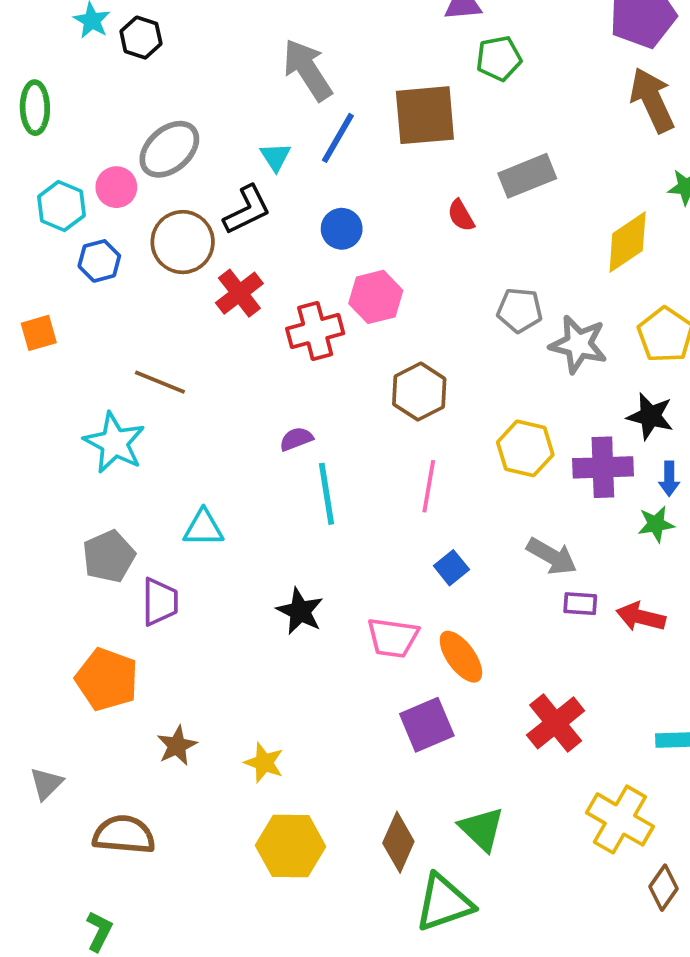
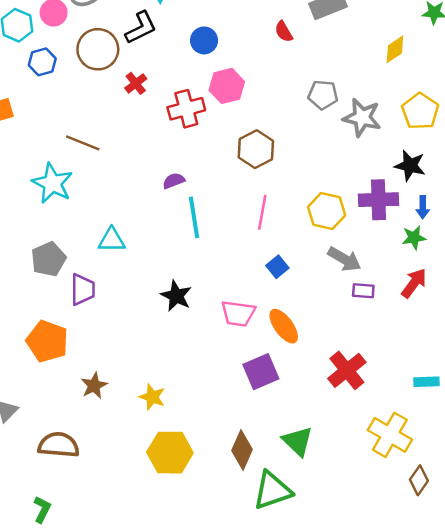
yellow diamond: (628, 242) -> (395, 49), size x0.7
red cross: (239, 293) -> (136, 83), size x0.7
yellow hexagon: (525, 448) -> (327, 211), moved
red arrow: (641, 617) -> (414, 283), moved, turned 112

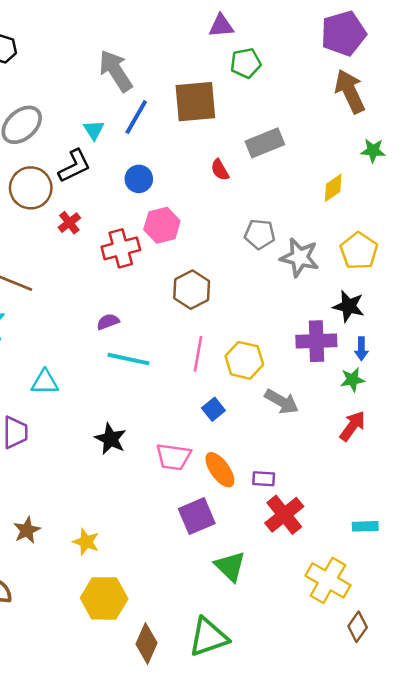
yellow hexagon: (327, 211) -> (244, 360), moved
cyan line: (194, 217) -> (129, 359), turned -69
purple rectangle: (363, 291) -> (264, 479), moved
green triangle: (298, 441) -> (230, 566), moved
brown diamond: (242, 450) -> (147, 643), moved

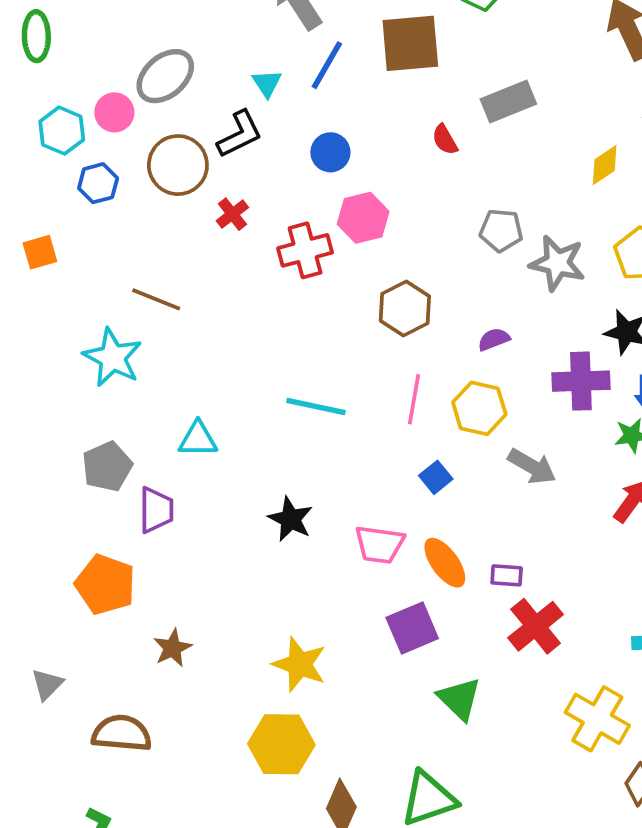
purple semicircle: (108, 322) -> (494, 339), moved
yellow star: (86, 542) -> (300, 664), moved, size x1.4

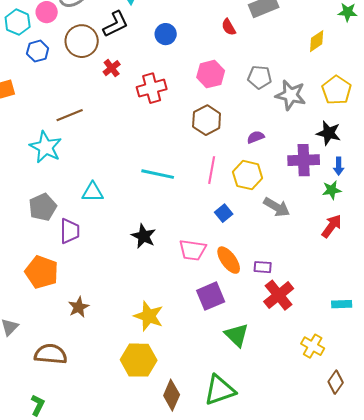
pink hexagon: (363, 218) -> (211, 74), moved
brown line: (156, 299) -> (70, 115), turned -44
yellow cross: (597, 719) -> (313, 346), size x0.7

